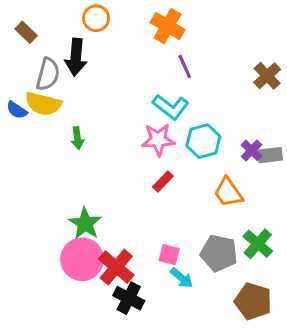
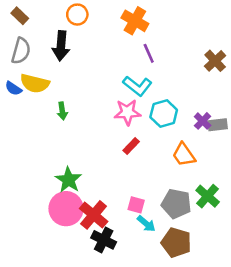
brown rectangle: (26, 32) -> (20, 16), moved
gray semicircle: (48, 74) -> (21, 51), moved
brown pentagon: (253, 301) -> (176, 242), moved

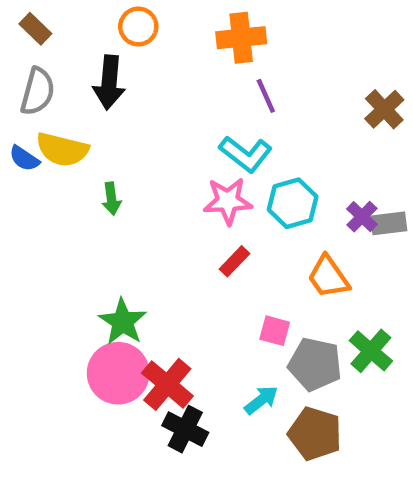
orange cross: (135, 21) -> (241, 38), turned -36
pink square: (136, 205) -> (275, 331), moved
cyan arrow: (146, 224) -> (261, 400), turned -78

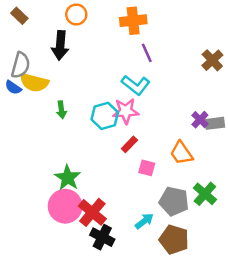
gray semicircle: (38, 91) -> (21, 65), moved
cyan hexagon: (293, 203) -> (105, 116), moved
pink square: (275, 331) -> (147, 168), moved

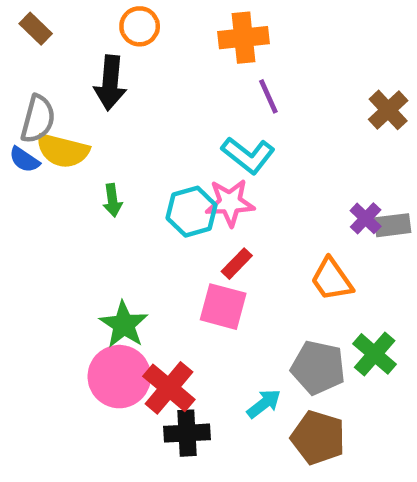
pink square: (147, 168) -> (223, 307), moved, size x1.5
black cross: (102, 237) -> (187, 433), turned -30

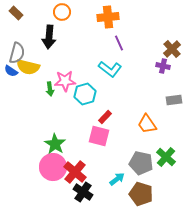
pink star: (230, 203) -> (65, 81), moved
purple cross: (366, 218) -> (163, 66), moved, turned -32
black cross: (187, 433) -> (83, 192), turned 36

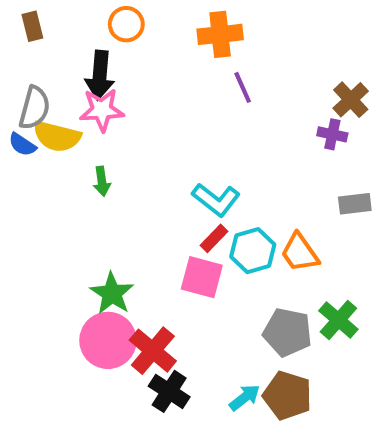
brown rectangle: (16, 13) -> (32, 26), turned 32
cyan L-shape: (110, 69) -> (216, 200), moved
pink star: (65, 81) -> (102, 110), moved
cyan hexagon: (85, 94) -> (253, 251), moved
cyan arrow: (117, 179) -> (245, 398), moved

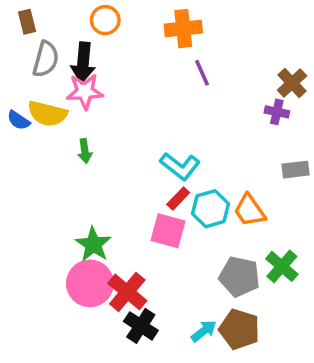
gray semicircle: (34, 108) -> (46, 59), moved

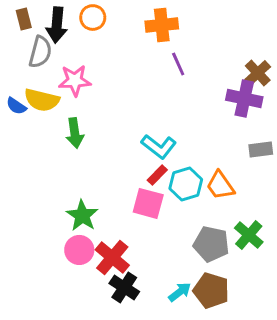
black arrow: (83, 63) -> (57, 25), moved
purple cross: (277, 112) -> (244, 99), size x1.6
green arrow: (85, 151) -> (75, 133), size x1.4
pink circle: (90, 283) -> (79, 250), size x0.7

